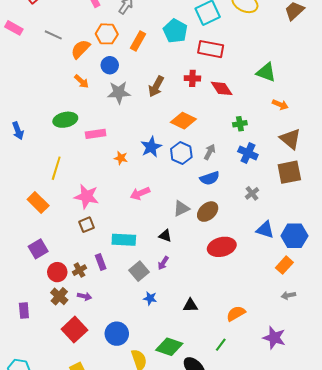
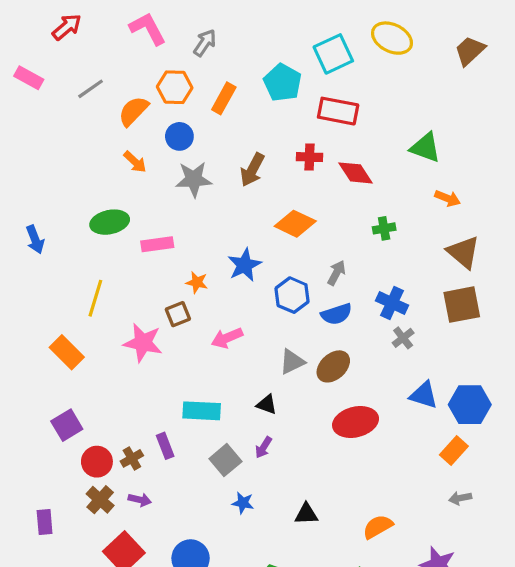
gray line: (53, 35) -> (91, 89), turned -60
blue hexagon: (181, 153) -> (292, 295), moved
blue cross: (248, 153) -> (392, 303), moved
brown square: (87, 225) -> (178, 314), moved

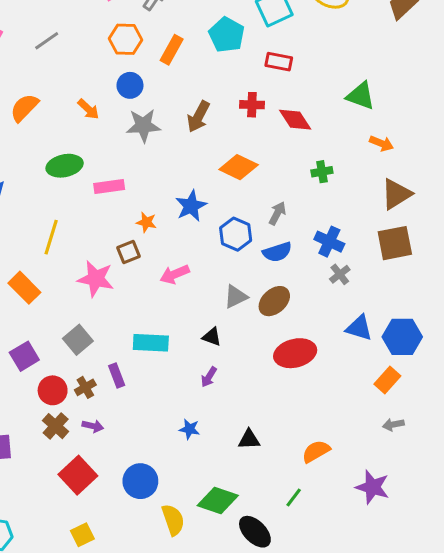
orange semicircle: (133, 111) -> (24, 108), moved
red rectangle: (338, 111) -> (279, 62), size x0.7
brown triangle: (463, 252) -> (396, 194), turned 48
gray square: (225, 460) -> (78, 340), moved

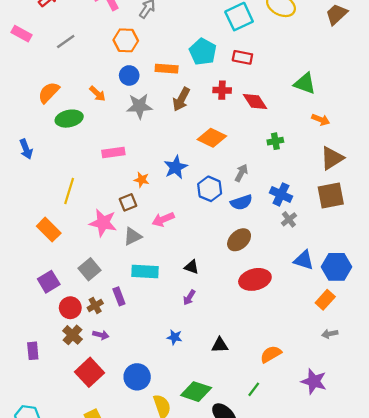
cyan pentagon: (227, 35) -> (203, 52), moved
orange rectangle: (172, 50) -> (167, 69), moved, turned 65
green ellipse: (65, 166) -> (69, 119), moved
gray triangle: (236, 297) -> (133, 236), moved

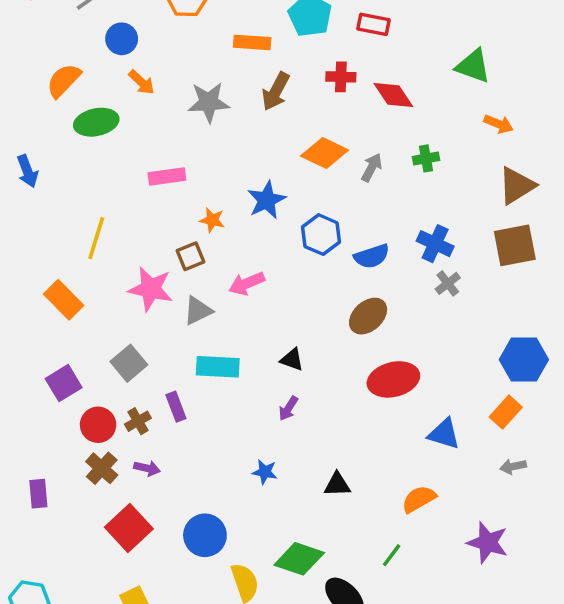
blue circle: (129, 75) -> (122, 39), moved
gray arrow: (241, 173) -> (372, 167), moved
blue triangle: (304, 260) -> (444, 434), moved

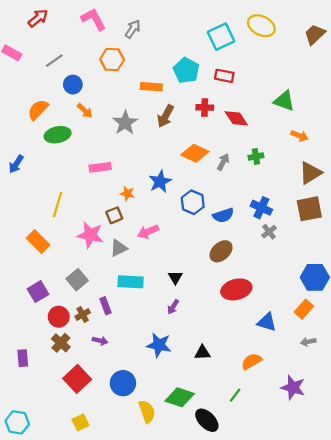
gray star: (209, 102) -> (125, 123), turned -30
blue arrow: (27, 171) -> (16, 164), turned 54
black triangle: (292, 360) -> (175, 277), turned 40
purple arrow: (147, 468) -> (100, 341), moved
blue star: (265, 472) -> (159, 345), size x1.6

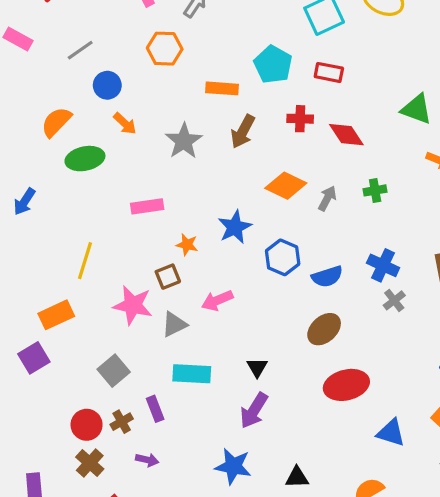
orange rectangle: (38, 241) -> (56, 315), turned -70
purple square: (38, 292) -> (34, 358), moved
purple arrow: (173, 307) -> (254, 410), size x1.6

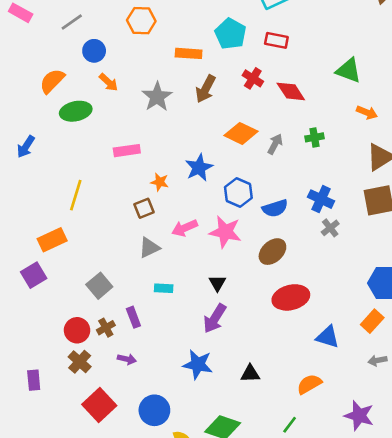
red cross: (300, 119) -> (253, 78), turned 30
pink star: (133, 305) -> (225, 232), moved
cyan rectangle: (192, 374) -> (164, 288), size x0.6

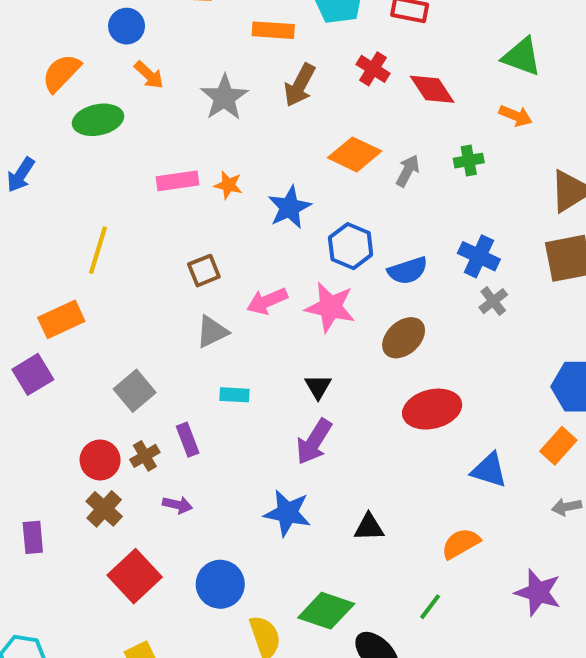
orange arrow: (367, 112) -> (516, 116), moved
orange star: (160, 182) -> (228, 185), moved

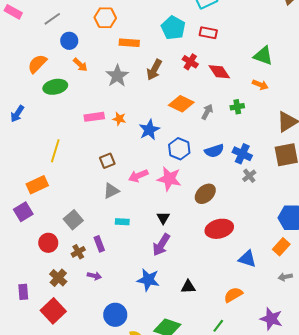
orange rectangle: (273, 30) -> (129, 43), moved
blue semicircle: (408, 271) -> (214, 151), moved
red circle: (100, 460) -> (48, 243), moved
red square: (135, 576) -> (53, 311), moved

